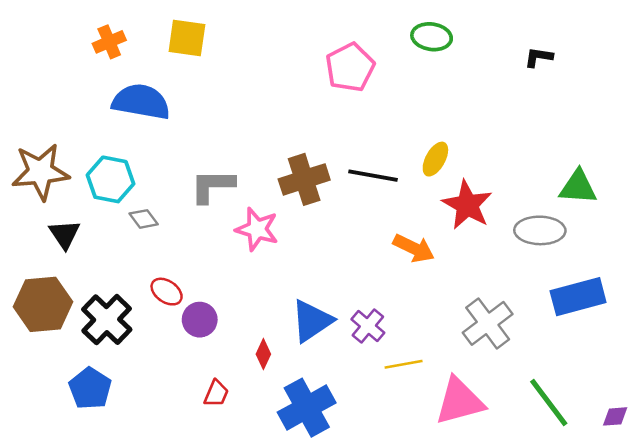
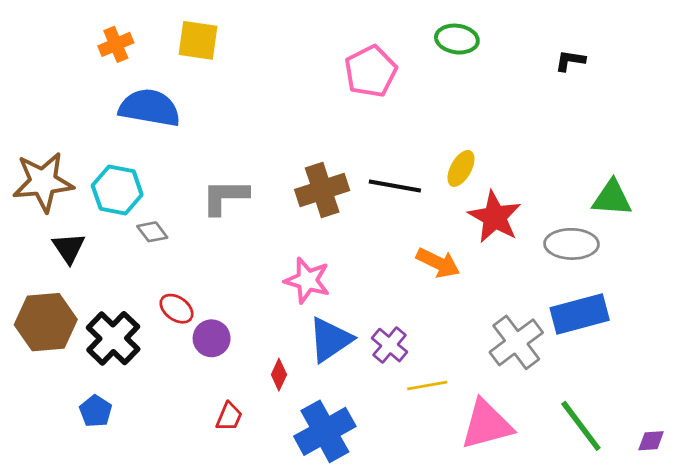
pink star: (257, 229) -> (307, 280), moved
blue rectangle: (578, 297) -> (580, 314), moved
blue pentagon: (90, 388) -> (96, 411), size x0.7

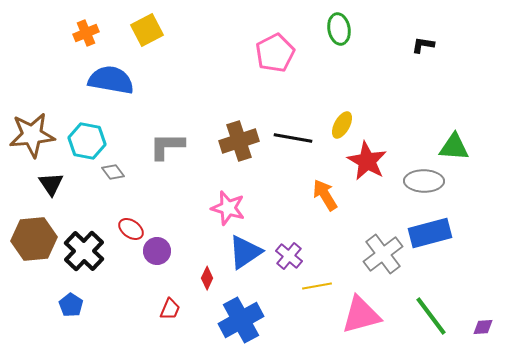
green ellipse: (457, 39) -> (339, 29), turned 72
yellow square: (198, 40) -> (147, 30), turned -36
orange arrow: (438, 263) -> (325, 195), turned -148

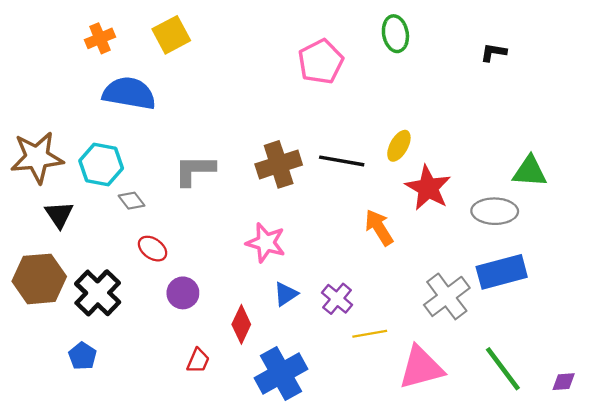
red ellipse: (131, 229) -> (153, 249), moved
blue triangle: (245, 252) -> (286, 294), size x0.6
red diamond: (207, 278) -> (241, 324), size x1.4

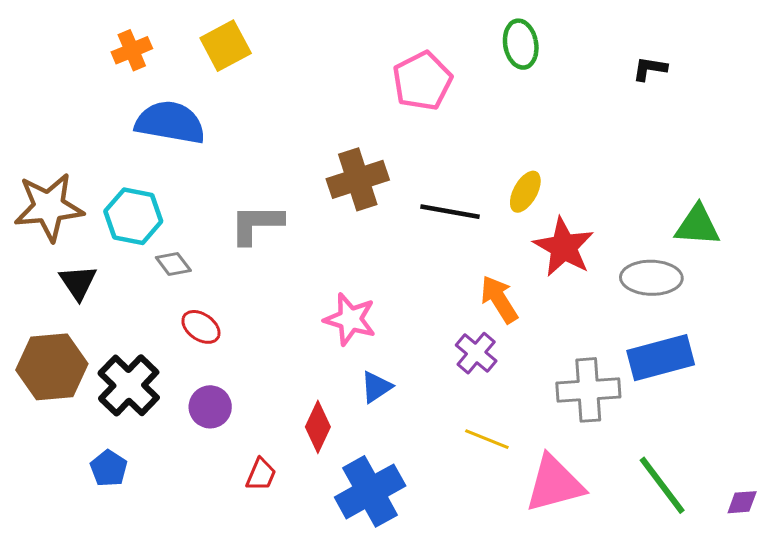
brown cross: (279, 164) -> (358, 179), moved
purple circle: (183, 293) -> (210, 407), moved
gray cross: (447, 296) -> (588, 390), turned 33
purple cross: (337, 299) -> (476, 353), moved
yellow line: (370, 334) -> (487, 439), turned 32

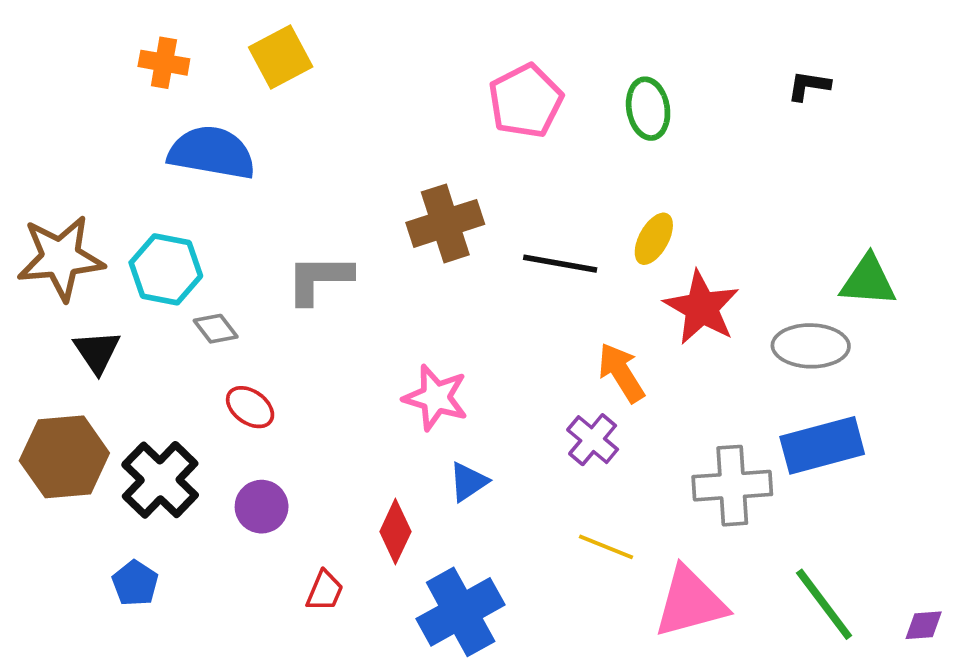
green ellipse: (521, 44) -> (648, 109), moved
orange cross: (132, 50) -> (164, 63), turned 33

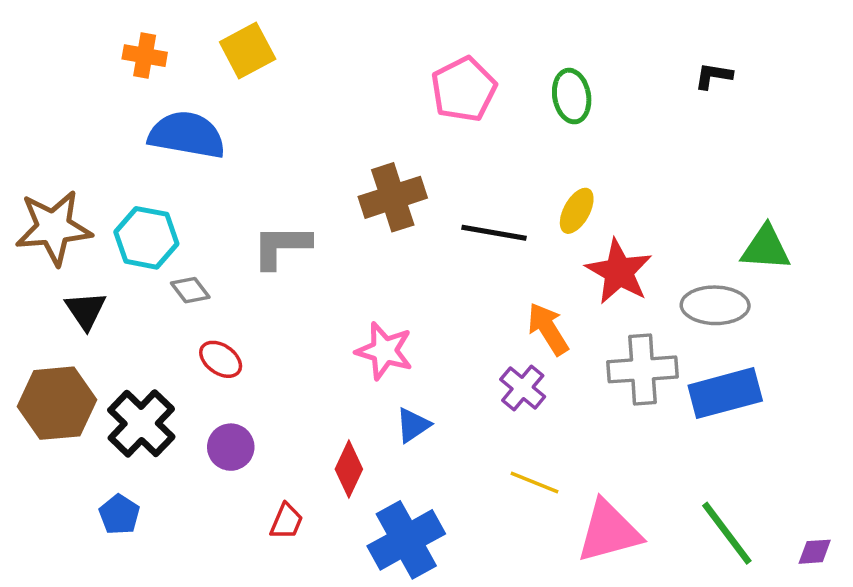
gray cross: (732, 486) -> (643, 369), moved

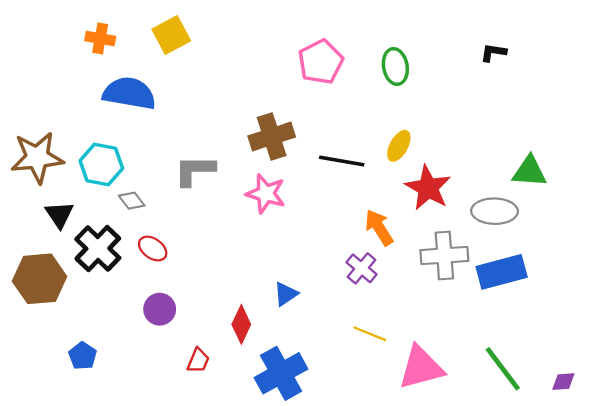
pink star: (384, 351) -> (266, 194), moved
black cross: (141, 423) -> (98, 249), moved

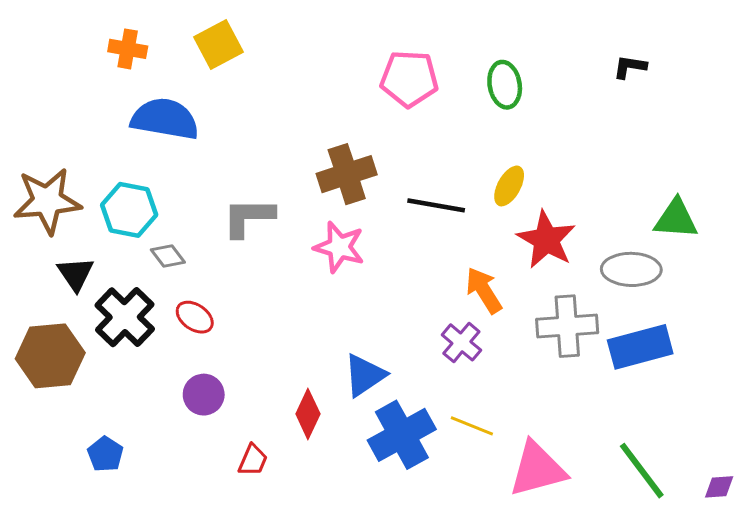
pink pentagon: (321, 62) -> (409, 79), turned 30
blue triangle: (286, 294) -> (365, 375), size x1.4
blue cross: (281, 373) -> (402, 435), moved

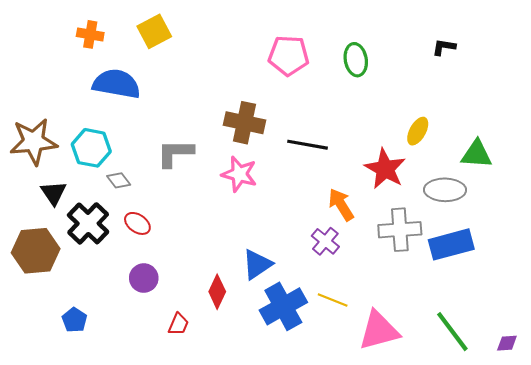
brown cross: (347, 174) -> (245, 123), turned 30
yellow ellipse: (509, 186) -> (418, 131), moved

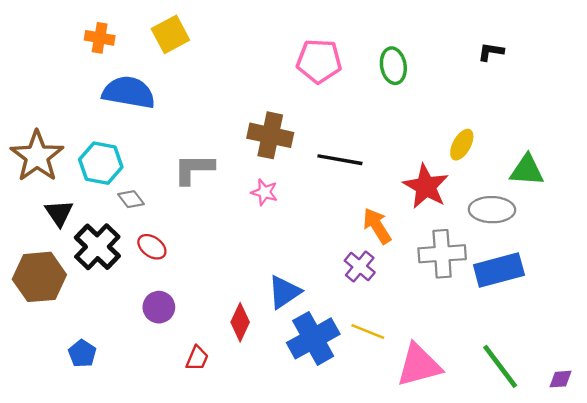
brown star: (34, 142) -> (37, 156), turned -30
pink star: (239, 174) -> (264, 192), size x0.7

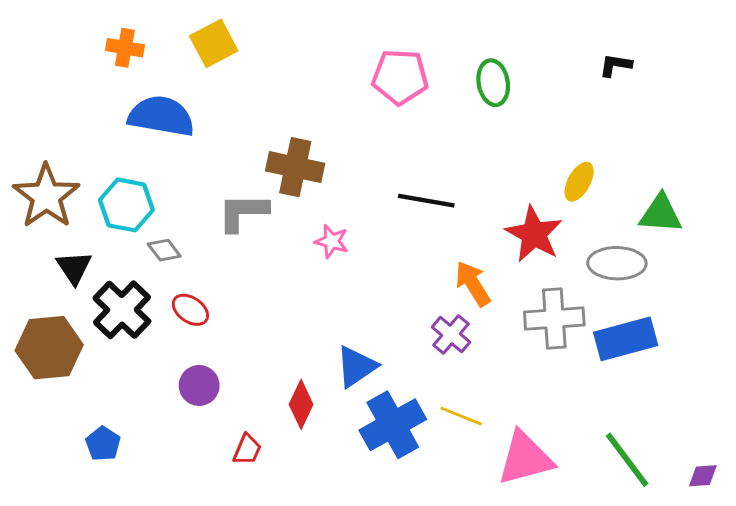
brown cross: (270, 135) -> (295, 167), moved

